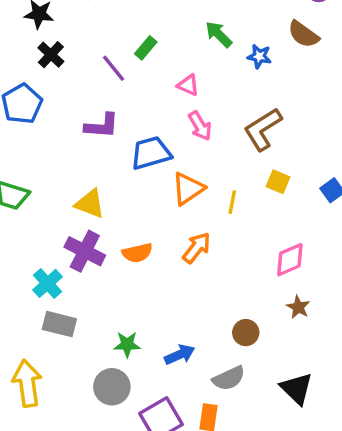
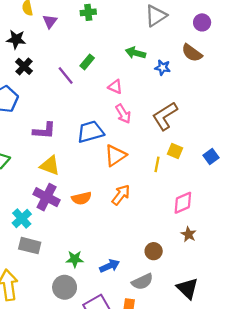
green arrow: (219, 34) -> (136, 53), turned -30
purple L-shape: (102, 126) -> (44, 131), moved
yellow line: (232, 202) -> (157, 164), moved

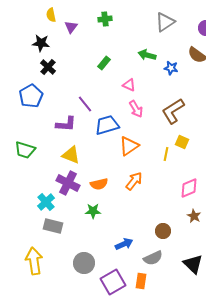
purple line: (66, 75) -> (85, 104), moved
green star: (75, 259) -> (93, 211), moved

